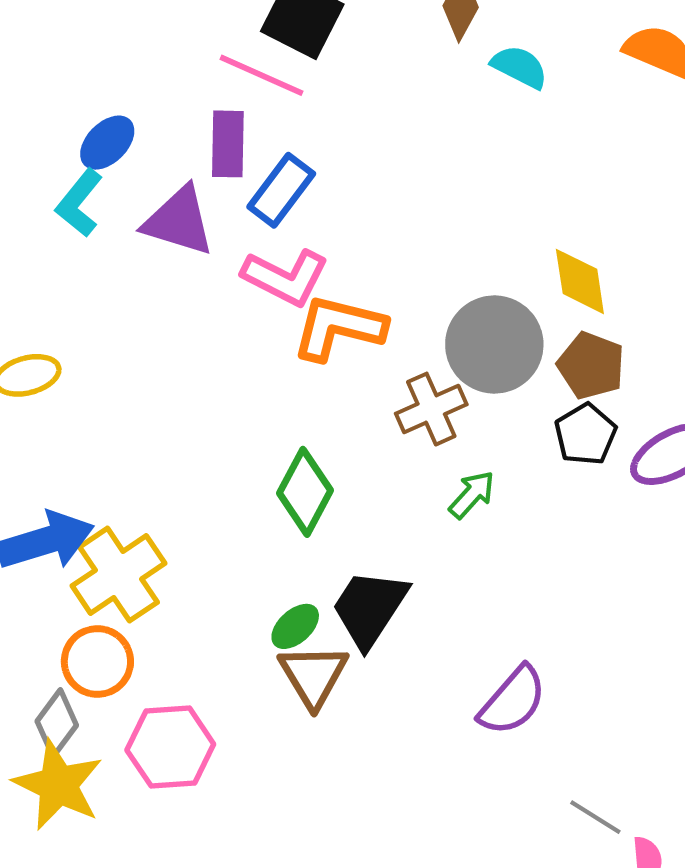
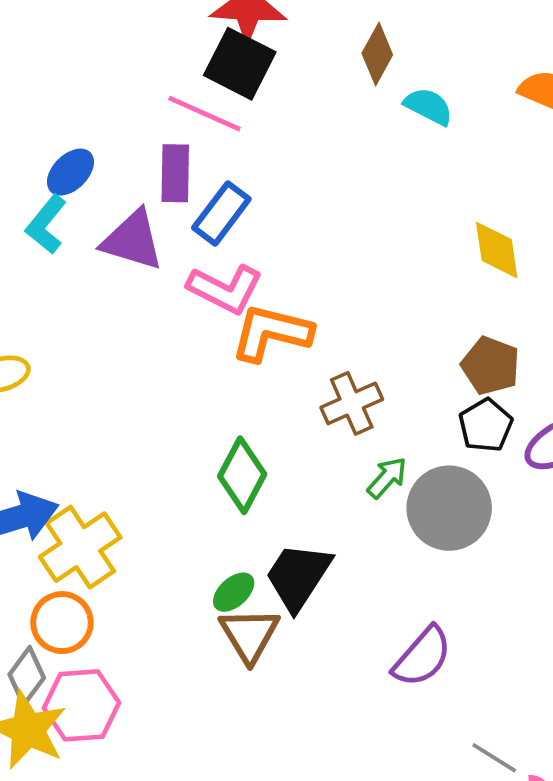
yellow diamond: (580, 281) -> (497, 250), moved
gray circle: (494, 345) -> (449, 508), moved
pink hexagon: (170, 747) -> (81, 705), moved

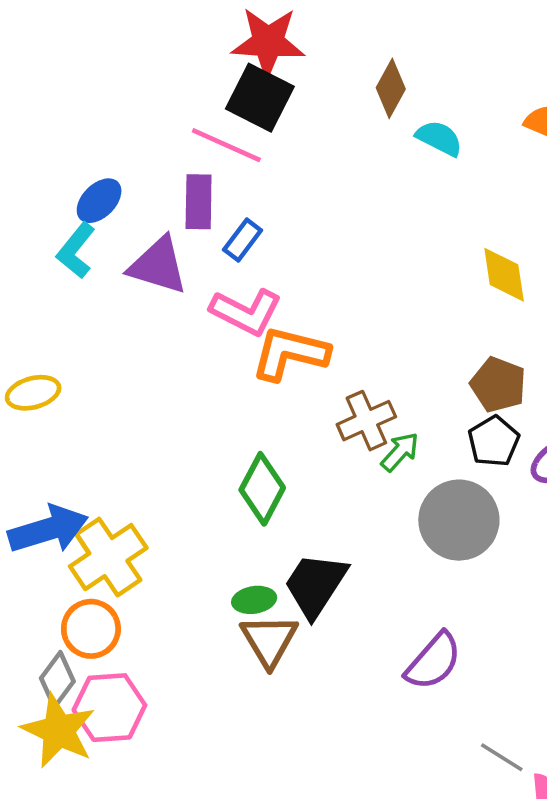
blue rectangle: (221, 213) -> (243, 240), size x0.7
green arrow: (387, 478) -> (400, 452), moved
green ellipse: (234, 592) -> (254, 600), turned 33

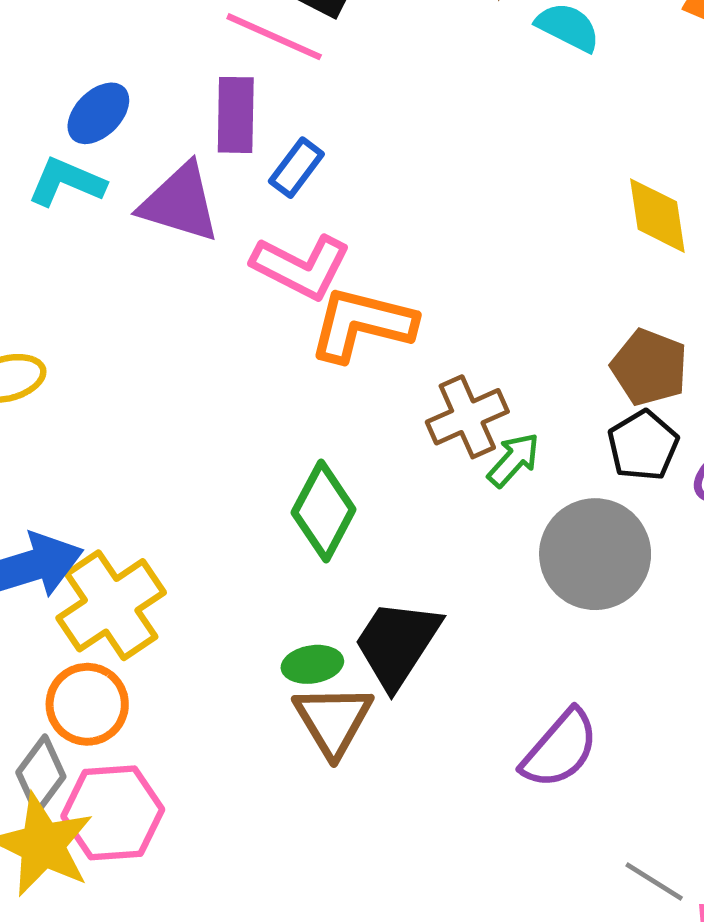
cyan L-shape: (76, 250) -> (66, 182), turned 74

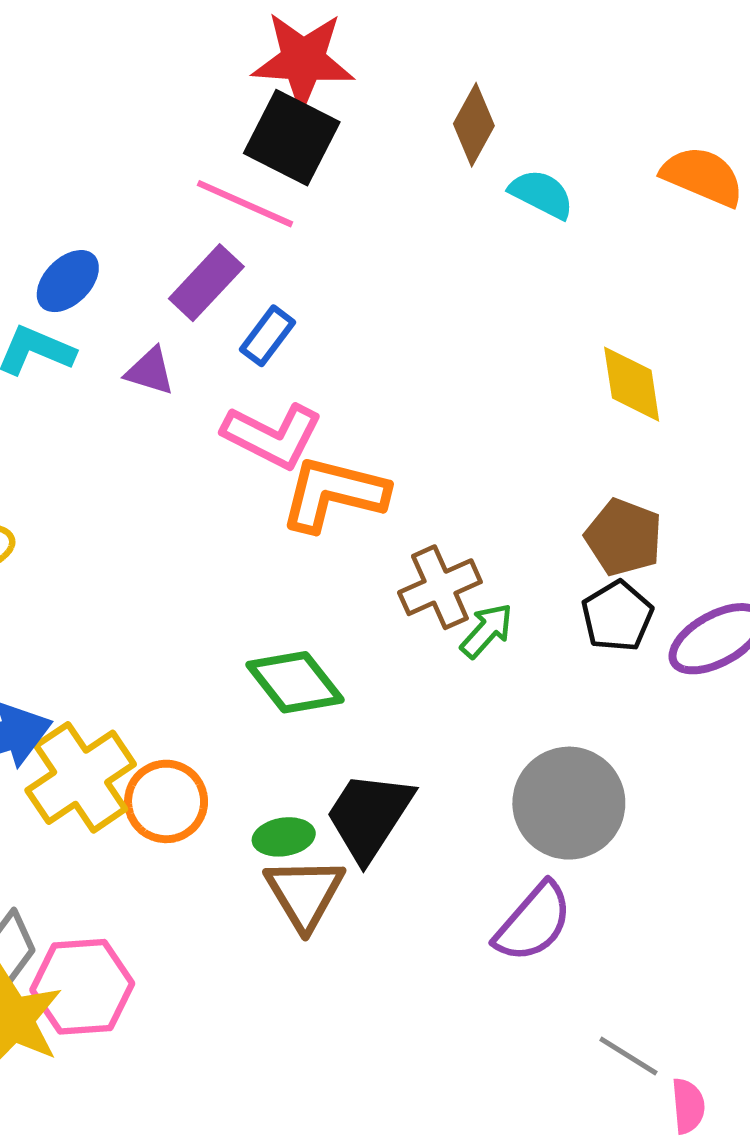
purple rectangle: (236, 115) -> (206, 283), turned 42
purple triangle: (180, 203) -> (150, 371), size x0.6
green diamond: (324, 511) -> (295, 682), turned -66
gray circle: (595, 554) -> (569, 803), moved
orange circle: (87, 704) -> (166, 801), moved

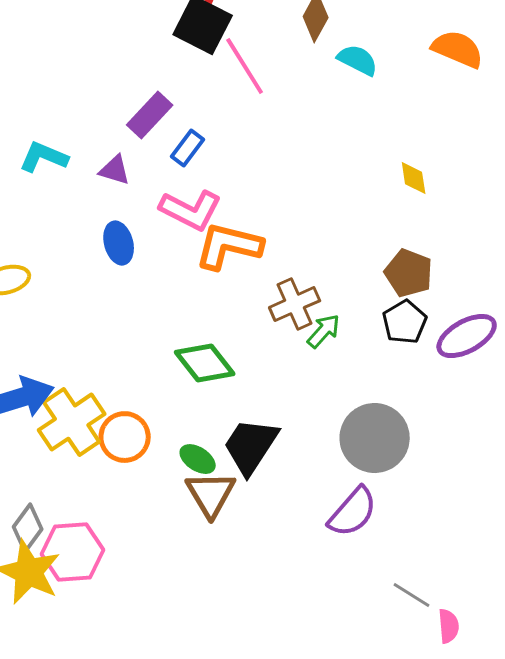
pink line: (245, 204) -> (245, 66), moved, turned 34
blue ellipse: (68, 281) -> (119, 243), moved, turned -60
yellow diamond: (632, 384) -> (414, 178), size x0.7
green ellipse: (284, 837) -> (198, 459), turned 42

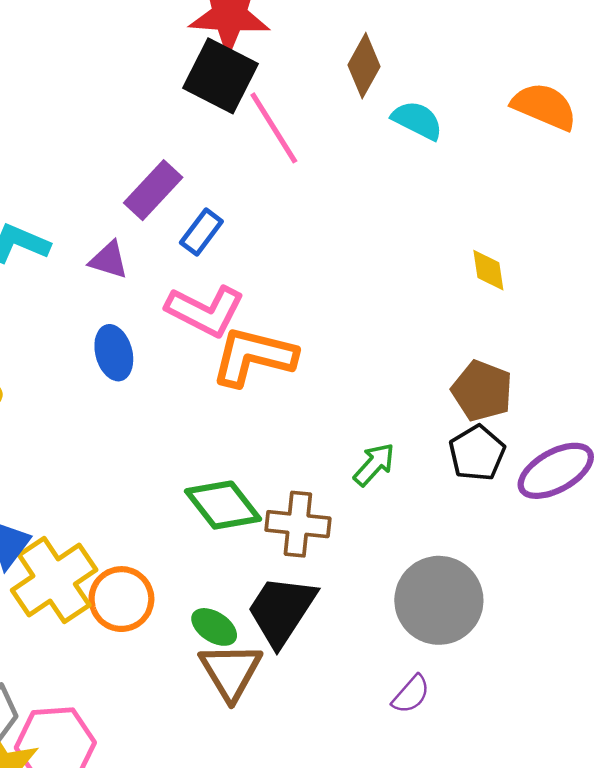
brown cross: (295, 304) -> (298, 524), moved, turned 30
purple semicircle: (353, 512) -> (411, 694), size x0.6

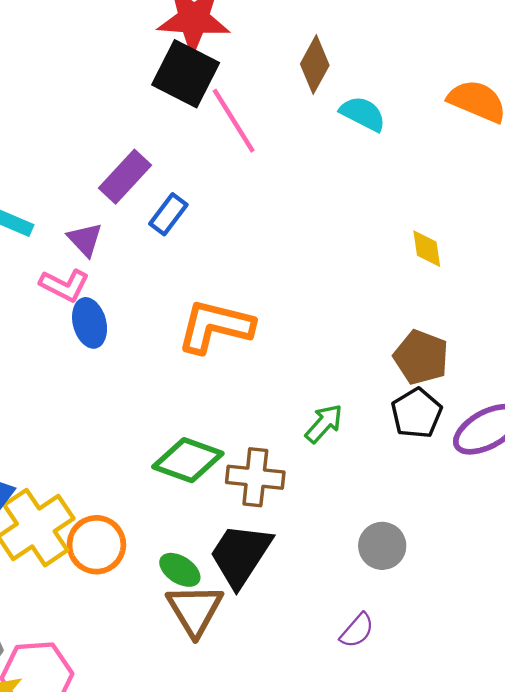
purple triangle: (109, 260) -> (85, 239), turned 30
pink L-shape: (205, 311) -> (64, 285), moved, size x0.7
green diamond: (223, 505) -> (188, 460), turned -32
gray circle: (439, 600) -> (382, 546), size x0.6

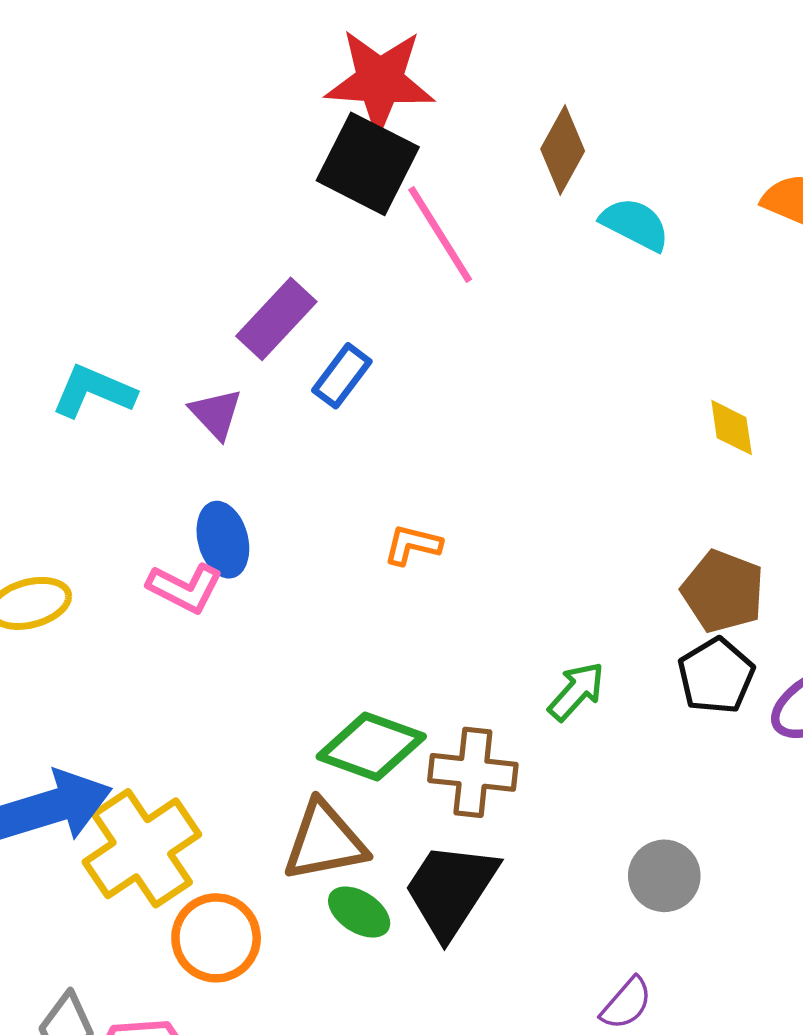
pink L-shape: (64, 285) -> (185, 588), moved
orange L-shape: (215, 326) -> (413, 545), size x0.5
orange circle: (96, 545) -> (216, 938), moved
brown triangle: (195, 610) -> (325, 841), moved, turned 50

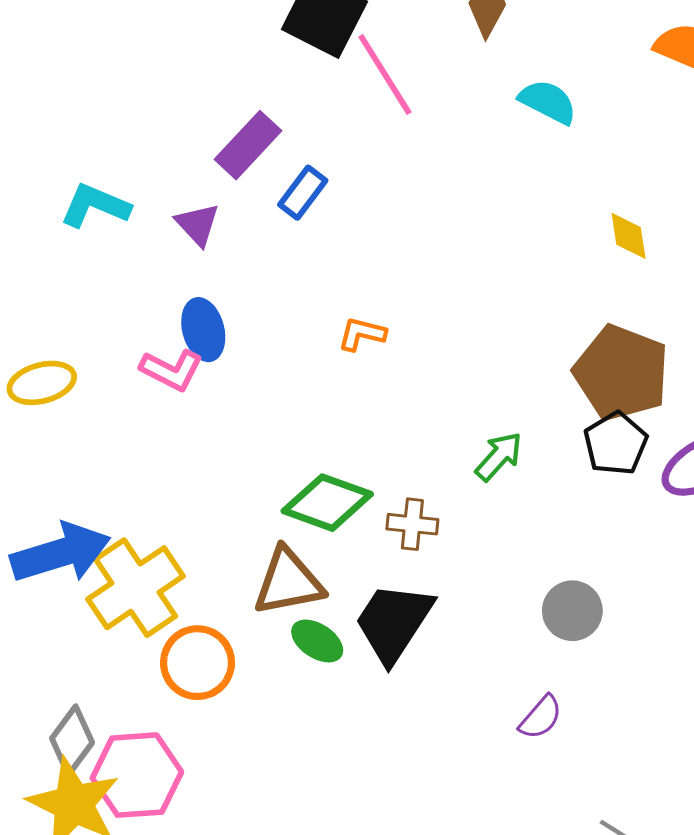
cyan semicircle: (635, 224) -> (548, 102), moved
brown pentagon: (723, 591) -> (621, 373), size x1.4
brown cross: (473, 772) -> (412, 524), size x0.7

